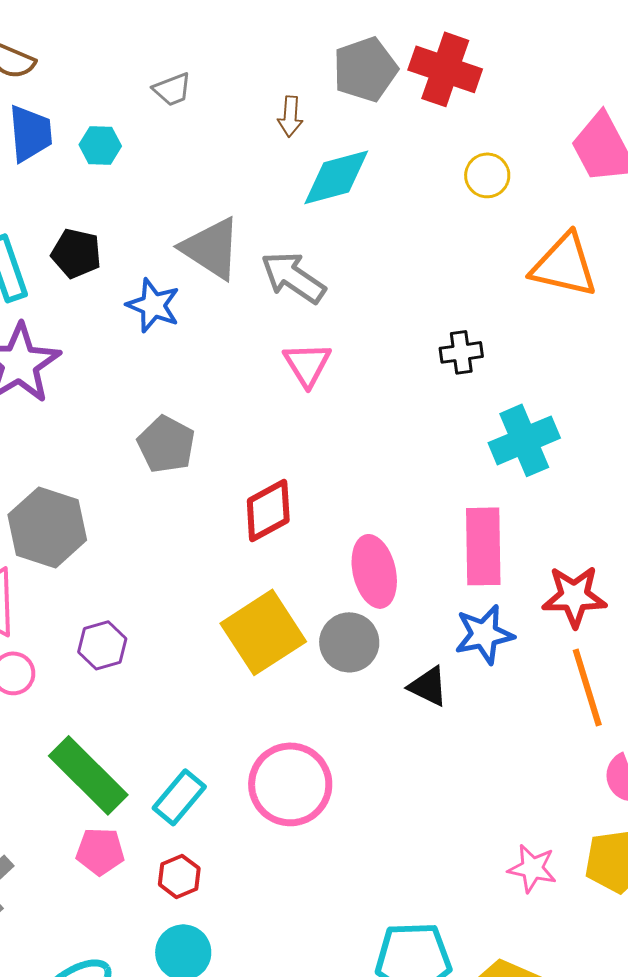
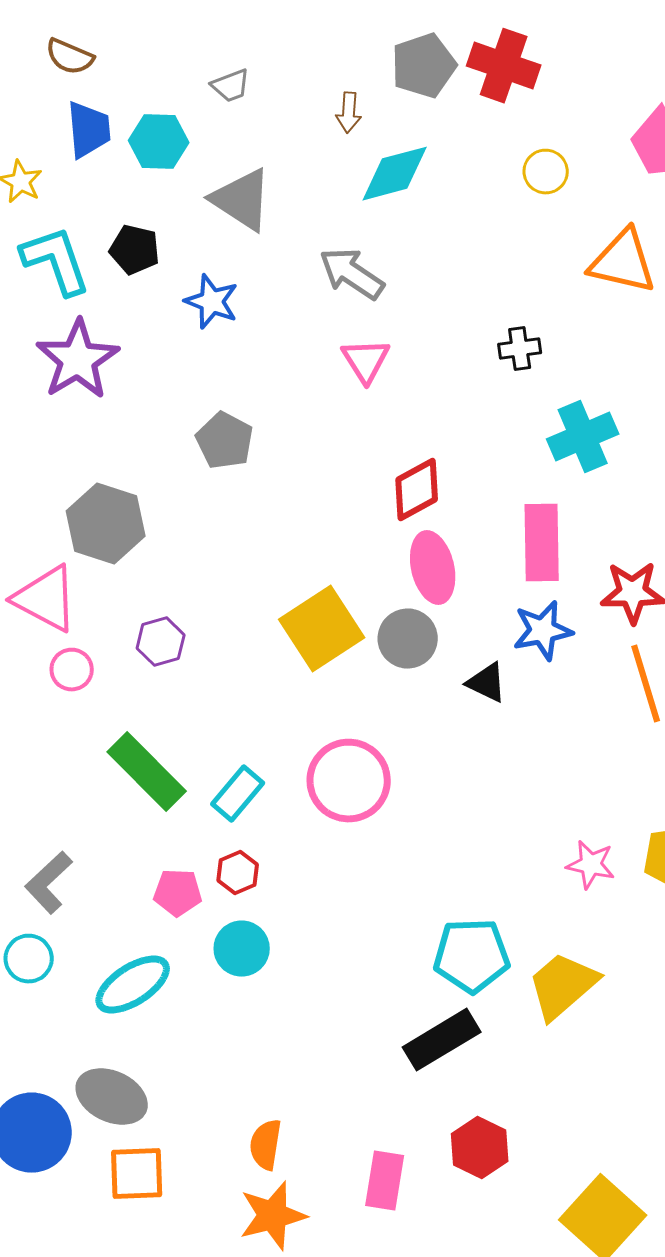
cyan hexagon: (100, 145) -> (159, 142), size x1.4
gray triangle: (211, 248) -> (242, 200), moved
red diamond: (268, 510) -> (417, 490), moved
pink pentagon: (100, 851) -> (178, 893), moved

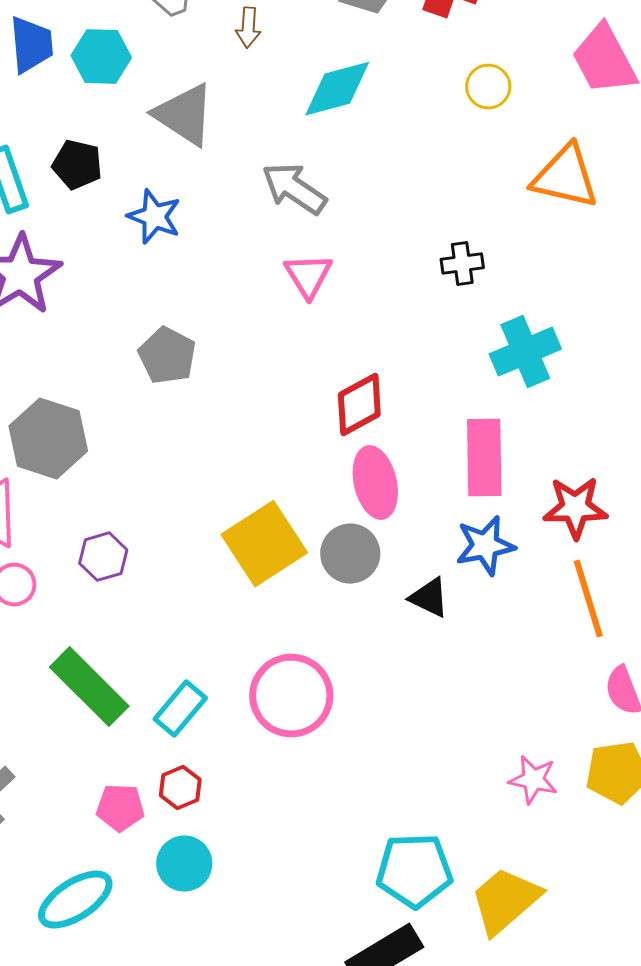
brown arrow: (349, 113) -> (248, 28), moved

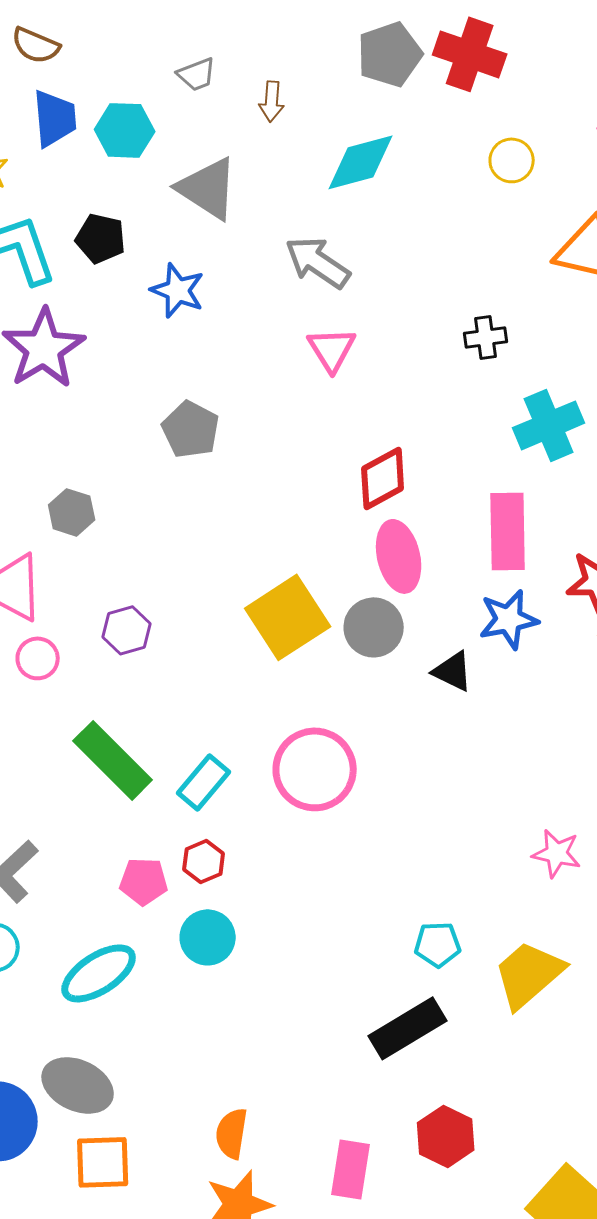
gray hexagon: (48, 439) -> (72, 512), size x0.6
cyan pentagon: (414, 871) -> (438, 944), size x0.6

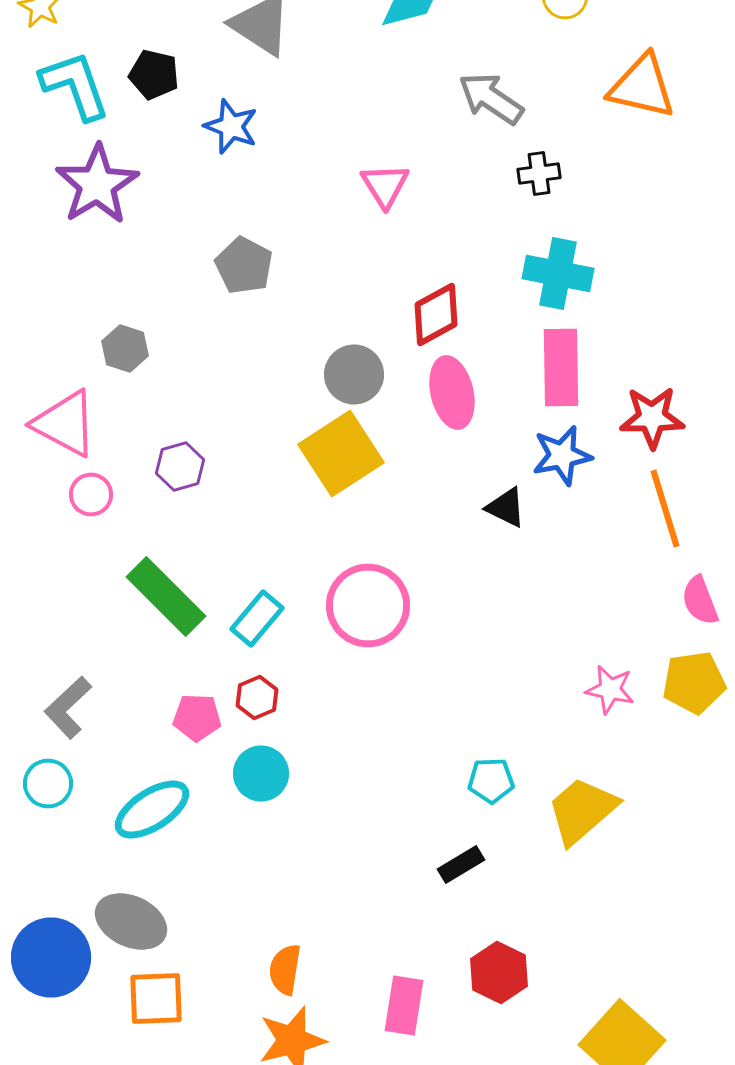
gray arrow: (318, 262) -> (491, 98), moved
cyan cross: (549, 425) -> (558, 274), moved, turned 34
gray circle: (374, 627) -> (354, 374), moved
black rectangle: (408, 1028) -> (461, 864), size x0.6

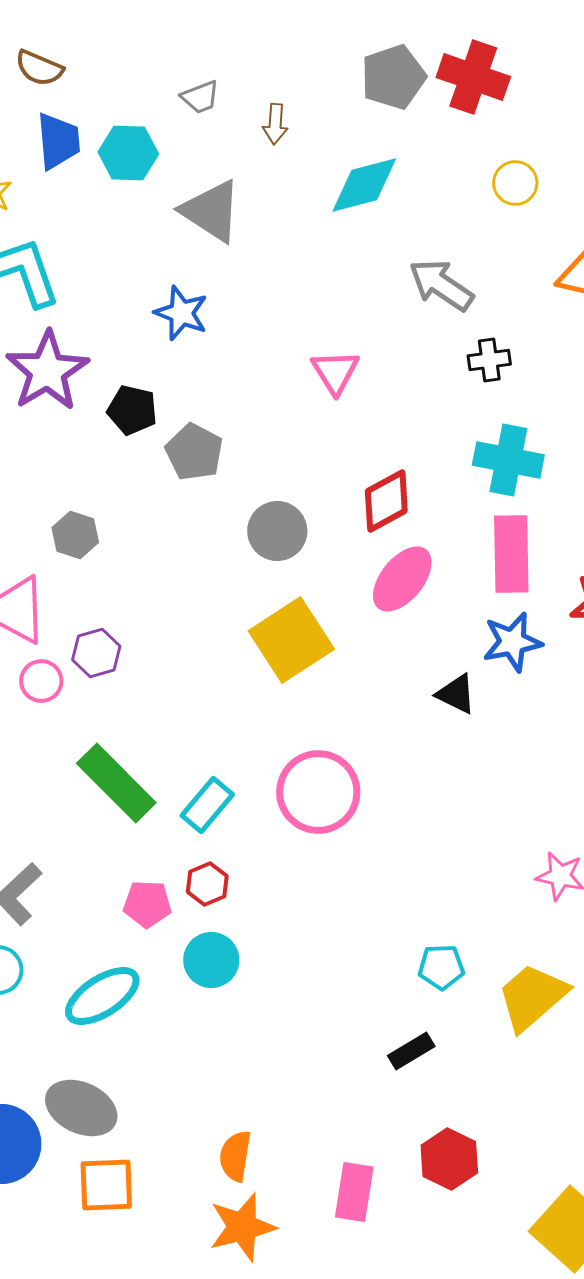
black pentagon: (154, 74) -> (132, 410), moved
gray circle: (354, 374) -> (277, 531), moved
pink ellipse: (452, 392) -> (402, 579), turned 52
purple hexagon: (180, 466) -> (96, 653), moved

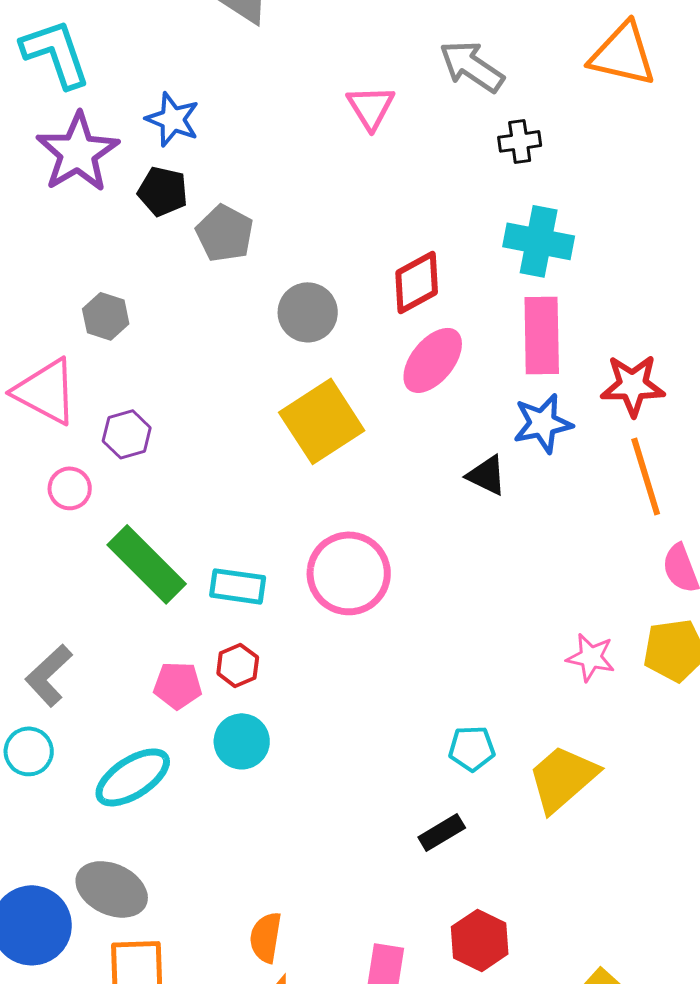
blue star: (181, 313) -> (173, 119), moved
pink triangle: (335, 372) -> (371, 107), moved
pink circle: (41, 681) -> (70, 488), moved
cyan rectangle: (207, 805) -> (238, 586), turned 58

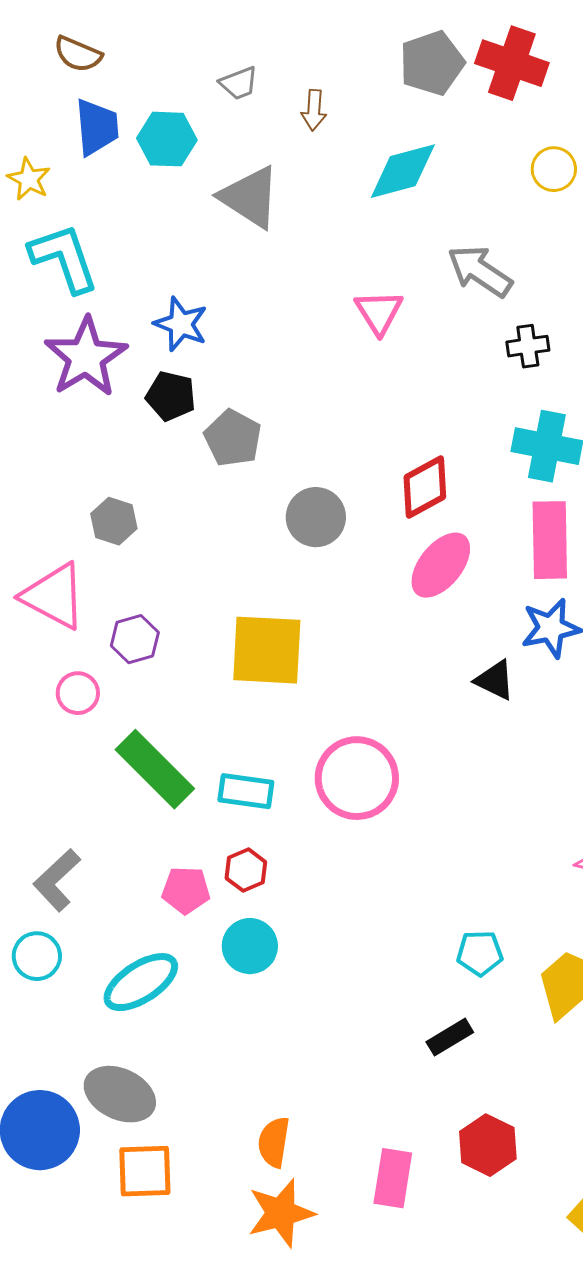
yellow square: (322, 421) -> (267, 650), moved, turned 36

